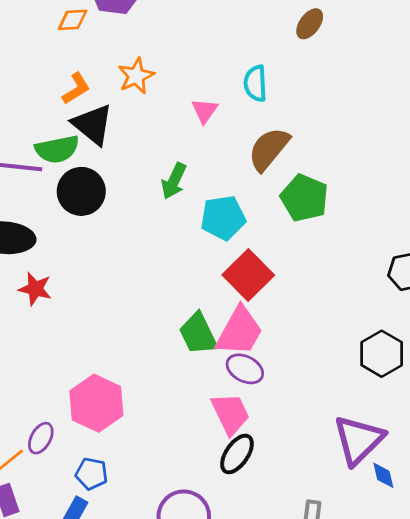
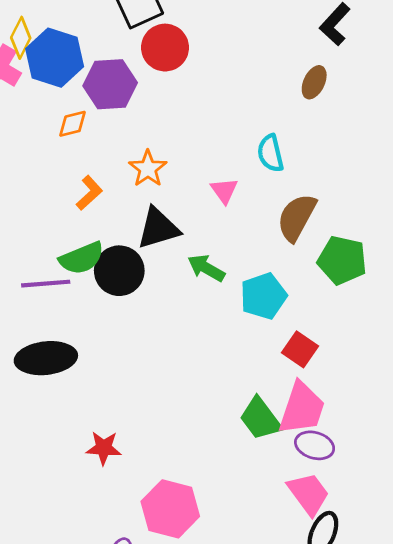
black triangle: (93, 124) -> (158, 228), moved, turned -45
green arrow: (174, 181) -> (206, 268), turned 105
black circle: (81, 191) -> (119, 271), moved
red square: (248, 275) -> (300, 349), size x0.7
red star: (35, 289) -> (104, 448), moved

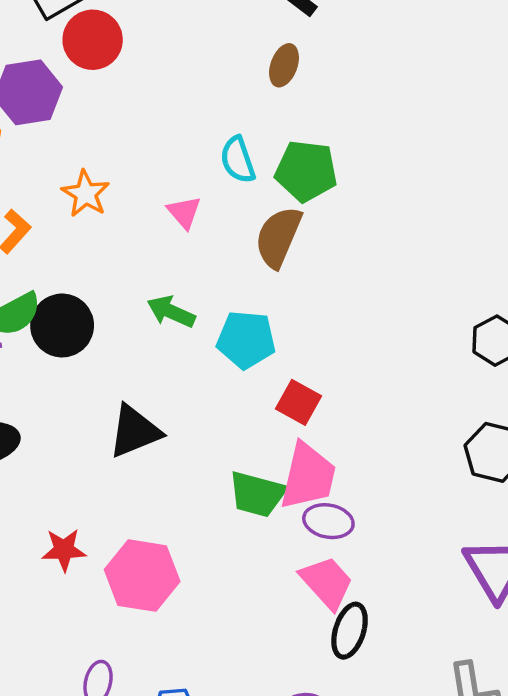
black triangle: (158, 228) -> (135, 431), moved
green pentagon: (342, 260) -> (306, 171), moved
cyan pentagon: (263, 296) -> (246, 340), turned 30
green trapezoid: (260, 419) -> (257, 494), turned -33
pink hexagon: (170, 509) -> (142, 576), moved

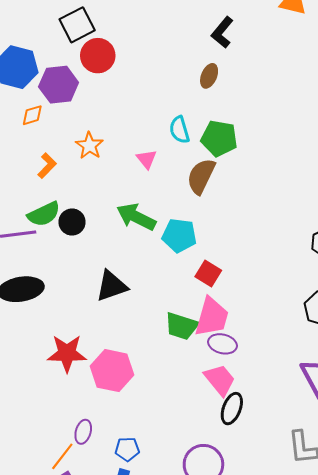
green arrow: (171, 312) -> (136, 217), size x1.4
black circle: (62, 325) -> (72, 222), size x0.7
red star: (64, 550) -> (67, 353), size x1.5

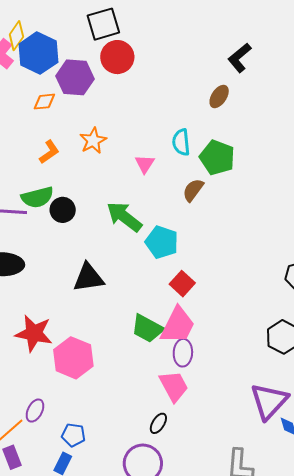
brown semicircle: (201, 176) -> (193, 190), size x0.7
purple ellipse: (222, 344) -> (183, 353), turned 68
black ellipse: (232, 409) -> (158, 423), moved, size x0.7

